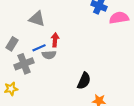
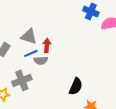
gray triangle: (37, 19) -> (29, 36), moved
gray cross: (24, 64) -> (22, 80), moved

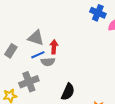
black semicircle: (76, 86) -> (68, 92), moved

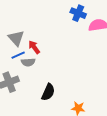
gray triangle: (36, 38) -> (16, 38), turned 30
red arrow: (54, 47) -> (34, 47), turned -40

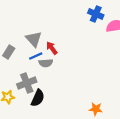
black semicircle: (48, 92) -> (38, 98), moved

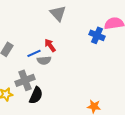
blue cross: (96, 14) -> (97, 35), moved
gray triangle: (34, 39) -> (58, 13), moved

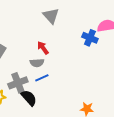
blue line: (34, 53) -> (42, 78), moved
black semicircle: (36, 95) -> (29, 98), turned -66

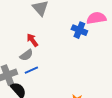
gray semicircle: (37, 63) -> (26, 55), turned -32

